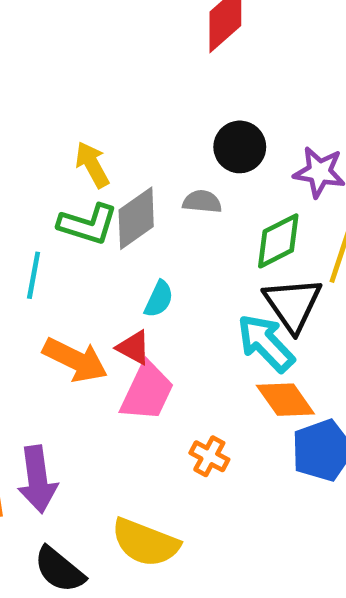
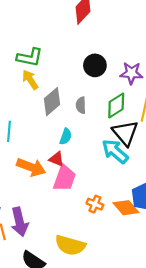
gray semicircle: (202, 202) -> (81, 105), moved, turned -91
green L-shape: (88, 224) -> (30, 57), moved
orange diamond: (285, 400) -> (126, 208), moved

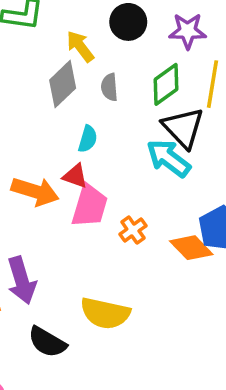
yellow arrow: (30, 80) -> (80, 46), moved
orange cross: (95, 204) -> (133, 230), moved, turned 35

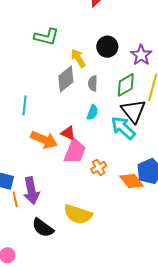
purple star: (188, 31) -> (141, 55), turned 30
cyan semicircle: (88, 139) -> (92, 112), moved

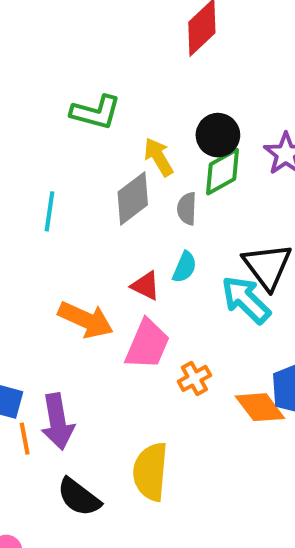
green diamond: (126, 85) -> (223, 172), moved
cyan line: (25, 105) -> (49, 211), moved
red triangle: (68, 133) -> (146, 286), moved
yellow semicircle: (78, 214) -> (150, 472), turned 76

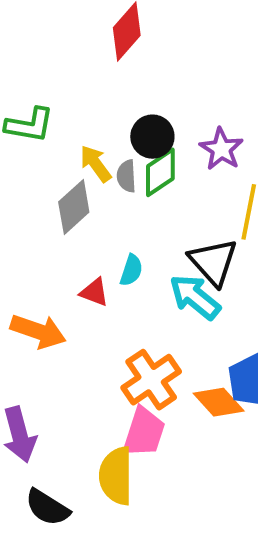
gray semicircle: (187, 209) -> (126, 176), moved
pink trapezoid: (147, 344) -> (144, 432), moved
orange cross: (194, 378) -> (151, 380), size x1.8

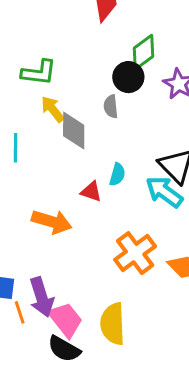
yellow arrow: (96, 164) -> (53, 109), moved
green diamond: (160, 172) -> (143, 52), moved
gray diamond: (74, 207) -> (74, 130), turned -45
pink trapezoid: (144, 432) -> (66, 320), moved, turned -54

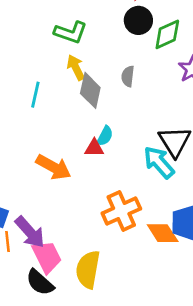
black circle: (128, 77) -> (138, 20), moved
cyan semicircle: (117, 174) -> (105, 136), moved
red triangle: (91, 192) -> (94, 148), turned -30
purple arrow: (42, 297) -> (30, 232), turned -36

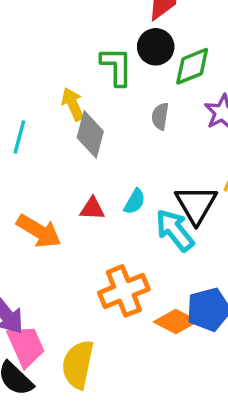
green L-shape: (71, 32) -> (117, 66), moved, turned -112
gray semicircle: (128, 76) -> (160, 116), moved
cyan semicircle: (105, 136) -> (135, 202), moved
orange diamond: (163, 233) -> (176, 321), turned -32

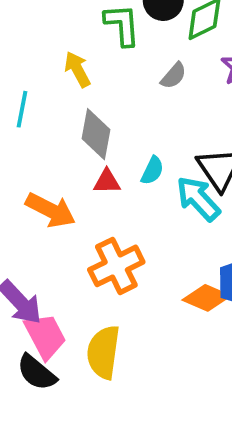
gray semicircle: (160, 116) -> (174, 76), turned -144
gray diamond: (90, 134) -> (96, 134), moved
orange cross: (124, 291) -> (116, 266), moved

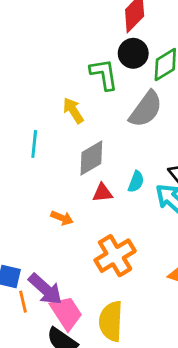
gray semicircle: (174, 76) -> (146, 109), size x1.8
gray diamond: (96, 134) -> (91, 158), turned 54
orange arrow: (50, 210) -> (62, 218), size x0.6

